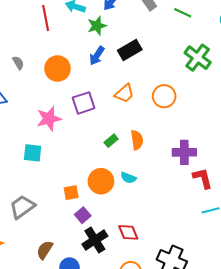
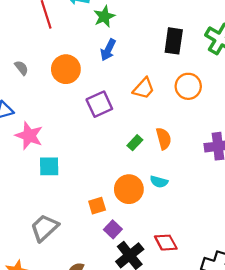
black rectangle: (130, 50) -> (174, 41), moved, turned -45
pink star: (49, 119) -> (29, 136), moved, turned -30

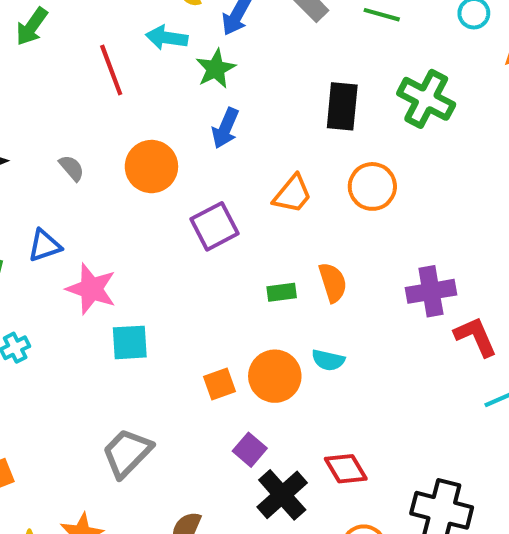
green rectangle: (135, 143) -> (282, 292), turned 42
orange square: (97, 206) -> (220, 384), moved

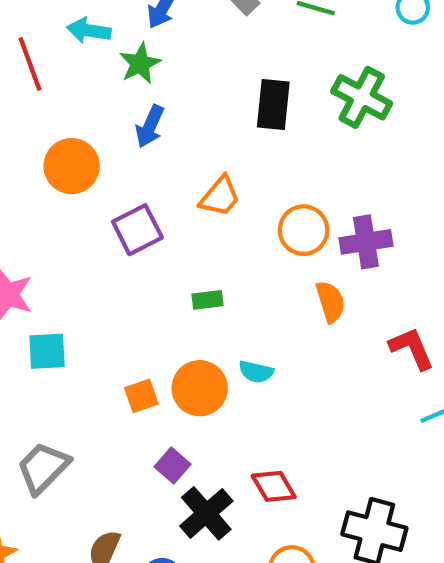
orange circle: (372, 186) -> (304, 230), moved
orange semicircle: (333, 282) -> (330, 302), moved
purple cross: (431, 291) -> (366, 242), moved

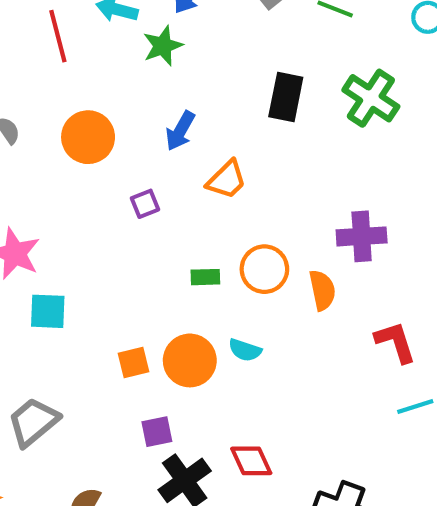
blue arrow: (150, 126) -> (180, 131), moved
purple square: (137, 230) -> (145, 204), size x0.6
orange circle: (304, 230) -> (264, 269), moved
purple square: (173, 465) -> (157, 432), turned 32

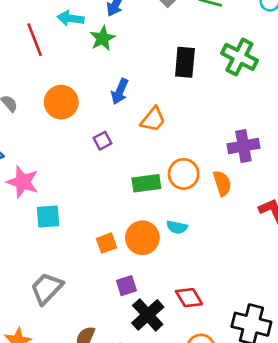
green rectangle: (205, 277) -> (146, 183), size x1.5

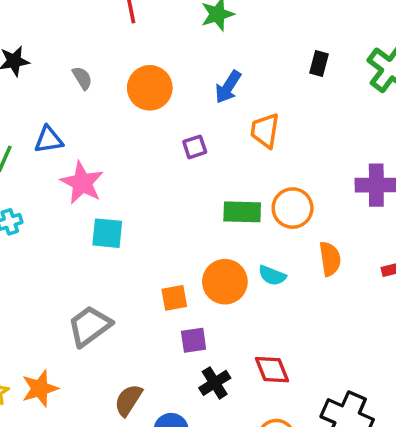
black rectangle: (185, 62) -> (319, 63), size x0.6
orange trapezoid: (153, 119) -> (265, 131), turned 140
orange semicircle: (222, 183) -> (330, 259), moved
orange square: (106, 243) -> (174, 298), moved
black cross: (148, 315) -> (215, 383), size x0.7

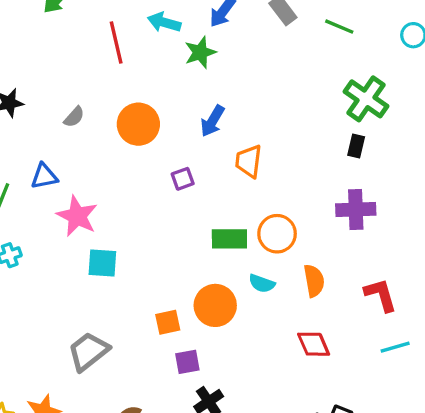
black rectangle: (319, 63) -> (356, 146), moved
gray semicircle: (82, 78) -> (74, 117), turned 75
cyan semicircle: (272, 276) -> (262, 283), moved
red diamond: (272, 370) -> (314, 344), moved

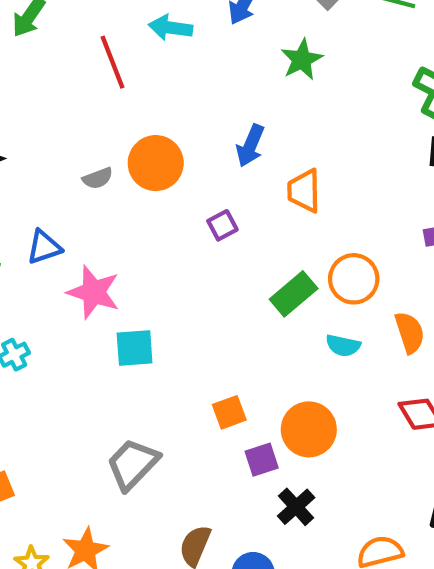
green star: (200, 52) -> (302, 60), moved
gray semicircle: (74, 117) -> (98, 178), moved, turned 35
green rectangle: (229, 239) -> (294, 294), turned -32
orange circle: (215, 305) -> (309, 429), moved

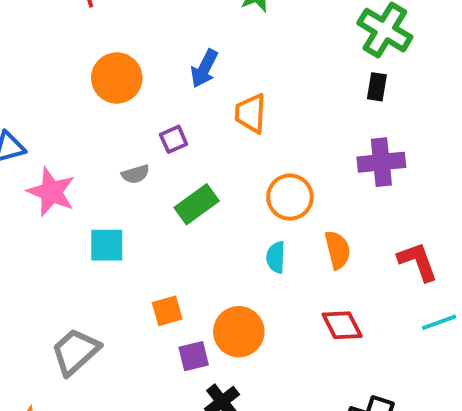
gray semicircle: (98, 178) -> (136, 174), moved
green rectangle: (294, 294) -> (197, 204), moved
cyan semicircle: (343, 345) -> (276, 257), turned 76
cyan square: (135, 348) -> (107, 245), moved

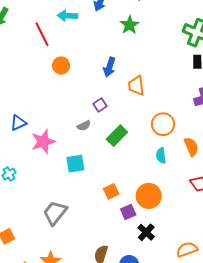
orange circle: (117, 78) -> (61, 66), moved, size x0.7
pink star: (51, 192) -> (43, 142), turned -30
gray trapezoid: (75, 352) -> (55, 213), moved

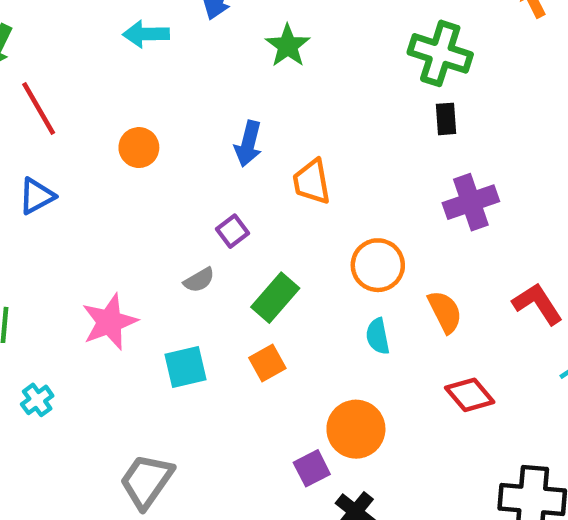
red line: (42, 34) -> (39, 109), moved
blue triangle: (18, 123) -> (37, 196), moved
orange square: (111, 191) -> (267, 363), moved

